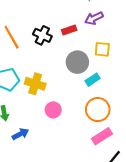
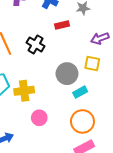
purple arrow: (94, 18) -> (100, 38), moved
red rectangle: (69, 30) -> (62, 25), moved
yellow cross: (35, 84) -> (24, 91), turned -30

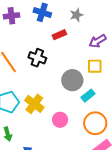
yellow cross: (24, 91) -> (34, 104), turned -36
pink circle: (39, 118) -> (60, 120), moved

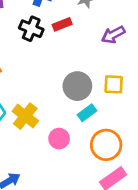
black cross: (37, 58) -> (31, 29), moved
yellow square: (95, 66) -> (114, 84), moved
cyan rectangle: (88, 96) -> (87, 113), moved

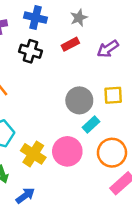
red rectangle: (62, 24) -> (70, 44), moved
yellow cross: (25, 116) -> (33, 154), moved
pink circle: (59, 139) -> (67, 151), size x1.5

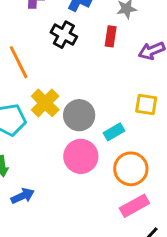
red rectangle: (70, 44) -> (111, 36), turned -66
gray circle: (79, 100) -> (79, 115), moved
yellow cross: (33, 154) -> (45, 103), moved

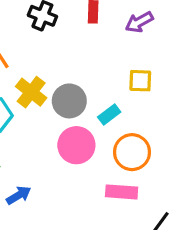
pink rectangle: (134, 206) -> (122, 192), moved, turned 40

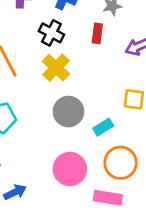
yellow cross: (31, 92) -> (56, 68), moved
pink circle: (76, 145) -> (70, 169), moved

